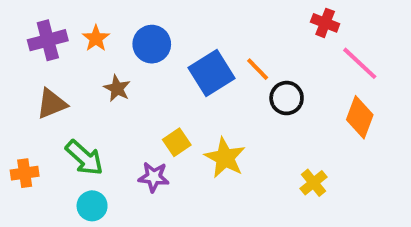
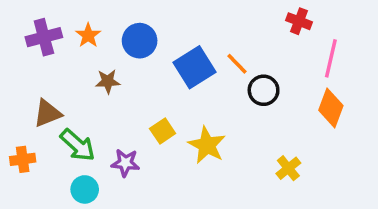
pink line: (360, 63) -> (331, 58), turned 60
brown star: (117, 88) -> (108, 81), turned -30
brown triangle: (52, 104) -> (47, 113), moved
purple star: (154, 177) -> (125, 163), moved

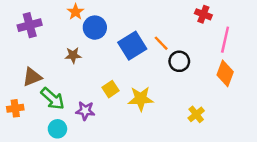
orange star: (88, 35) -> (76, 12), moved
yellow star: (207, 145) -> (141, 99), turned -30

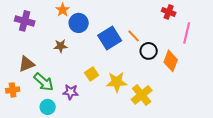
purple cross: (30, 25) -> (25, 21), turned 30
orange diamond: (225, 73) -> (171, 61), moved
yellow cross: (196, 114) -> (142, 95), moved, size x1.5

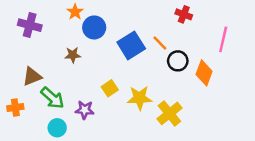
red cross: (169, 12) -> (184, 14), moved

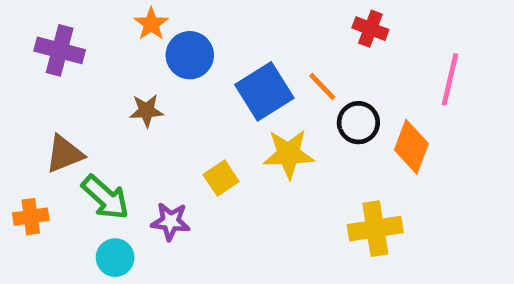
yellow star: (140, 98) -> (289, 154), moved
yellow cross: (169, 113) -> (375, 229), moved, turned 30

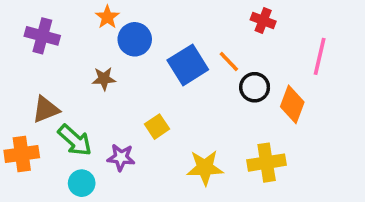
yellow star: (289, 154) -> (205, 168), moved
orange cross: (31, 217) -> (22, 154), size x1.4

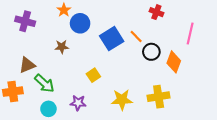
purple star: (121, 157) -> (78, 103), moved

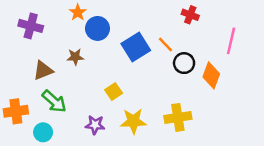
brown triangle: (27, 65) -> (43, 70), moved
yellow cross: (159, 97) -> (178, 117), moved
yellow star: (122, 100) -> (133, 121), moved
cyan circle: (48, 109) -> (43, 132), moved

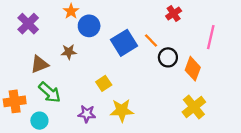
red cross: (190, 15) -> (174, 13), turned 35
purple cross: (31, 26) -> (28, 24), turned 30
yellow cross: (178, 117) -> (194, 107), moved, turned -30

